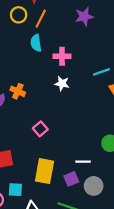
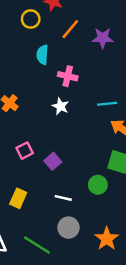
orange line: (41, 19) -> (70, 29), moved
yellow rectangle: (44, 171) -> (18, 198), size x0.7
purple square: (71, 179) -> (53, 161), moved, turned -32

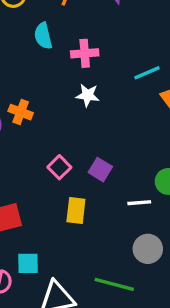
yellow rectangle: (18, 198) -> (76, 210), moved
white line: (63, 198) -> (139, 203), moved

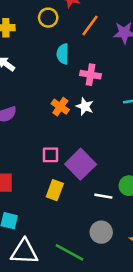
orange cross: (21, 112) -> (60, 107), moved
pink square: (59, 167) -> (50, 155), turned 30
purple square: (100, 170) -> (81, 164), size x1.6

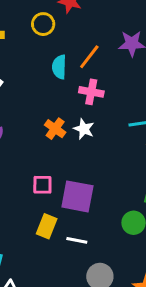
orange line: (90, 25) -> (89, 57), moved
purple square: (81, 164) -> (77, 196), turned -36
white line: (103, 196) -> (77, 240), moved

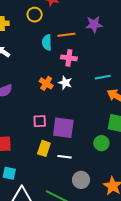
orange line: (89, 57) -> (66, 35), turned 48

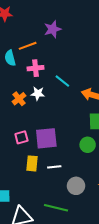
cyan line: (103, 77) -> (62, 81), moved, turned 63
orange cross: (46, 83) -> (19, 99), turned 32

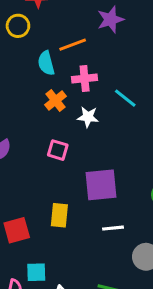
orange cross: (19, 99) -> (56, 101), moved
pink square: (21, 137) -> (58, 150), moved, turned 32
yellow rectangle: (32, 163) -> (59, 215), moved

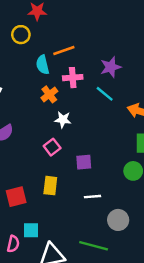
purple star: (110, 20) -> (111, 67), moved
white star: (88, 117) -> (63, 120), moved
pink square: (58, 150) -> (52, 147), moved, turned 35
purple square: (101, 185) -> (84, 162), size x0.6

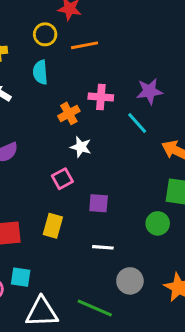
orange line: (64, 50) -> (85, 45), moved
cyan semicircle: (43, 65) -> (40, 72), moved

